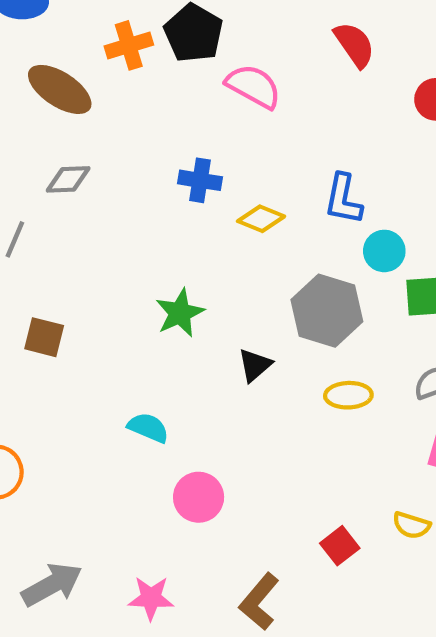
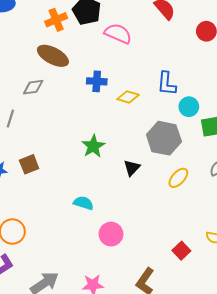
brown ellipse: (60, 89) -> (53, 56), moved
brown square: (44, 337) -> (29, 164), turned -30
yellow ellipse: (348, 395) -> (178, 178), turned -40

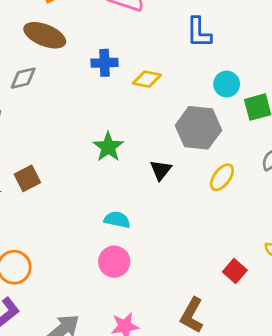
blue L-shape: (167, 84) -> (199, 32), moved
cyan semicircle: (83, 203) -> (117, 220), moved
pink circle: (111, 234) -> (114, 262), moved

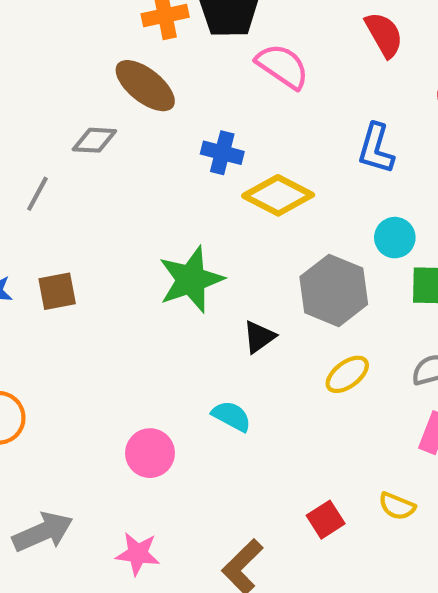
yellow diamond: (147, 79) -> (278, 195), size x1.5
green star: (108, 147) -> (191, 280), size x1.4
cyan semicircle: (117, 220) -> (231, 416), moved

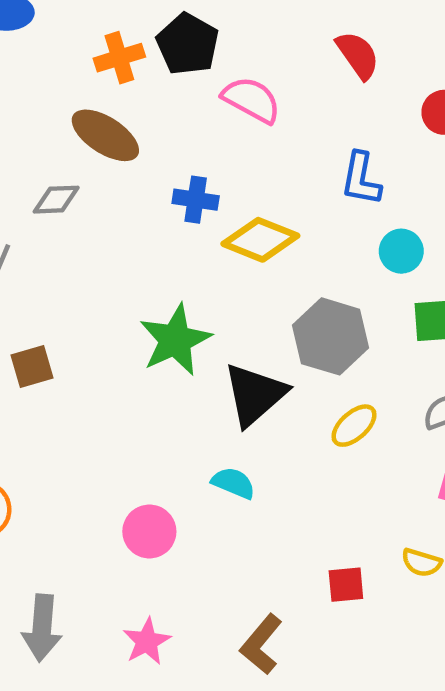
cyan circle: (395, 238) -> (401, 251), moved
black triangle: (259, 337) -> (255, 394), size x1.8
red square: (326, 520) -> (346, 585), turned 33
gray arrow: (43, 532) -> (42, 628), turned 124
pink star: (138, 554) -> (147, 641), turned -30

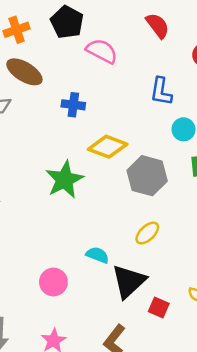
orange cross: (119, 58) -> (17, 30), moved
yellow diamond: (260, 240) -> (108, 147), moved
black triangle: (255, 394) -> (129, 281), moved
yellow ellipse: (354, 426) -> (147, 233), moved
red square: (346, 585) -> (159, 308), turned 30

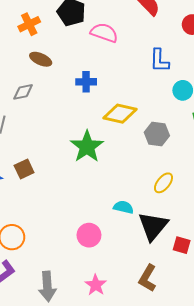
brown ellipse: (24, 72) -> (41, 59), size x0.7
gray hexagon: (147, 176) -> (157, 134), size x0.7

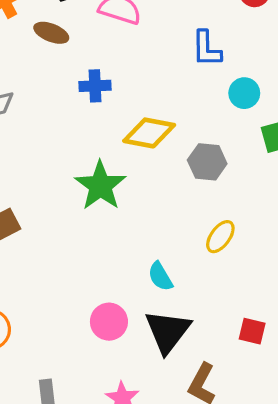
brown ellipse: (41, 59) -> (51, 33), moved
cyan semicircle: (123, 207) -> (160, 276), turned -132
black triangle: (153, 226) -> (168, 331), moved

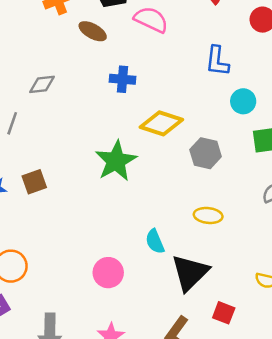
yellow ellipse: (220, 237) -> (208, 215), turned 52
black triangle: (168, 331) -> (190, 273), moved
red square: (252, 331) -> (224, 313), moved

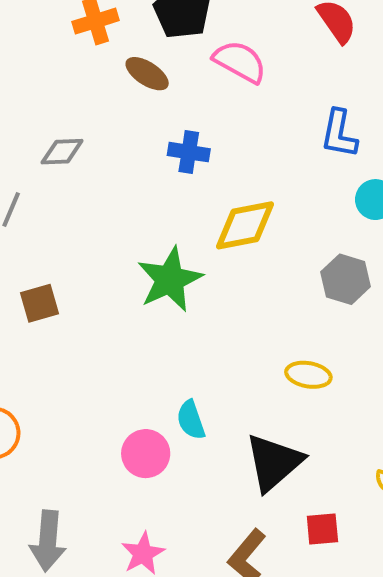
yellow diamond: (161, 123) -> (245, 225), turned -33
gray hexagon: (206, 153) -> (346, 279), moved
cyan semicircle: (155, 241) -> (191, 420), moved
red square: (224, 313) -> (322, 529), turned -30

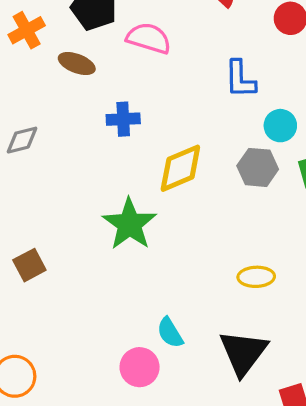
gray hexagon: (346, 279) -> (258, 167), moved

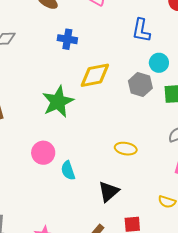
black triangle: (243, 353) -> (109, 191), size x0.7
pink circle: (140, 367) -> (43, 153), moved

